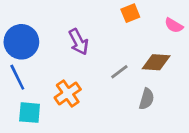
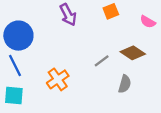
purple arrow: (79, 42) -> (68, 15), moved
brown diamond: (156, 62) -> (133, 53), turned 30
cyan square: (30, 113) -> (14, 96), moved

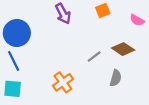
orange cross: (58, 79) -> (63, 82), moved

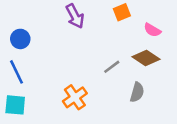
pink semicircle: (137, 20) -> (152, 30), moved
blue circle: (17, 33) -> (20, 39), size x0.6

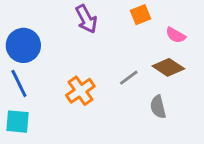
blue circle: (20, 39) -> (23, 45), size x1.5
gray semicircle: (137, 92) -> (158, 107), turned 150
orange cross: (75, 97) -> (80, 91), moved

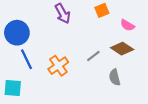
blue line: (19, 83) -> (26, 59), moved

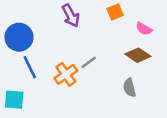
gray line: (93, 56) -> (89, 62), moved

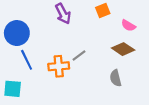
orange cross: (66, 74) -> (59, 66), turned 30

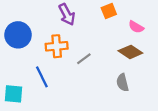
blue line: (27, 60) -> (42, 77), moved
orange cross: (59, 66) -> (57, 46), moved

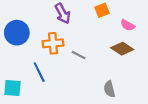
gray line: (84, 59) -> (79, 55), turned 64
gray semicircle: (122, 83) -> (109, 89), moved

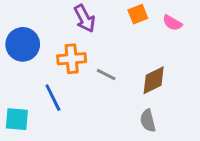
pink semicircle: (128, 25) -> (172, 23), moved
brown diamond: (122, 49) -> (154, 80), moved, turned -60

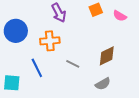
gray line: (106, 75) -> (73, 64), moved
gray semicircle: (148, 121) -> (103, 84), turned -105

